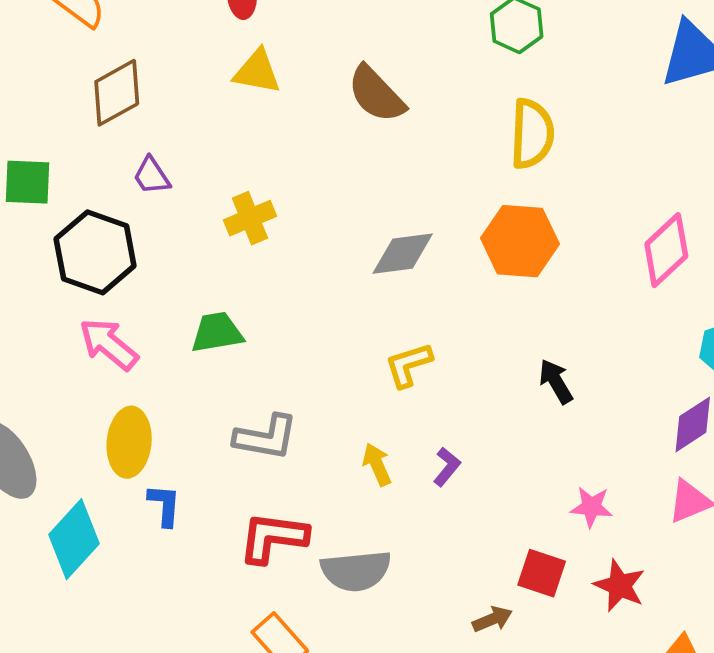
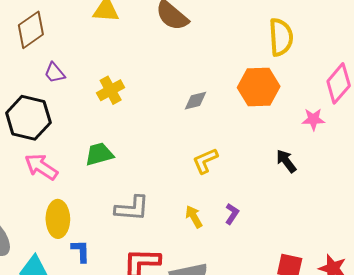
yellow semicircle: (532, 134) -> (281, 37), moved
gray diamond: (403, 254) -> (196, 101), size x0.7
pink star: (591, 507) -> (313, 119), moved

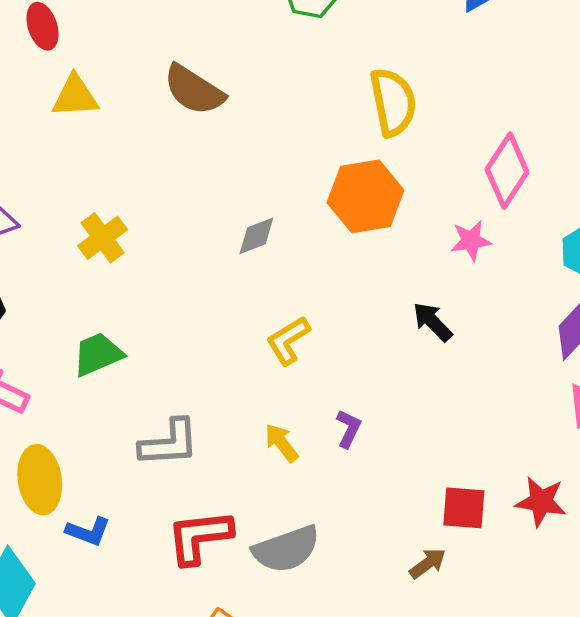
blue L-shape: (81, 251) -> (88, 531), turned 120

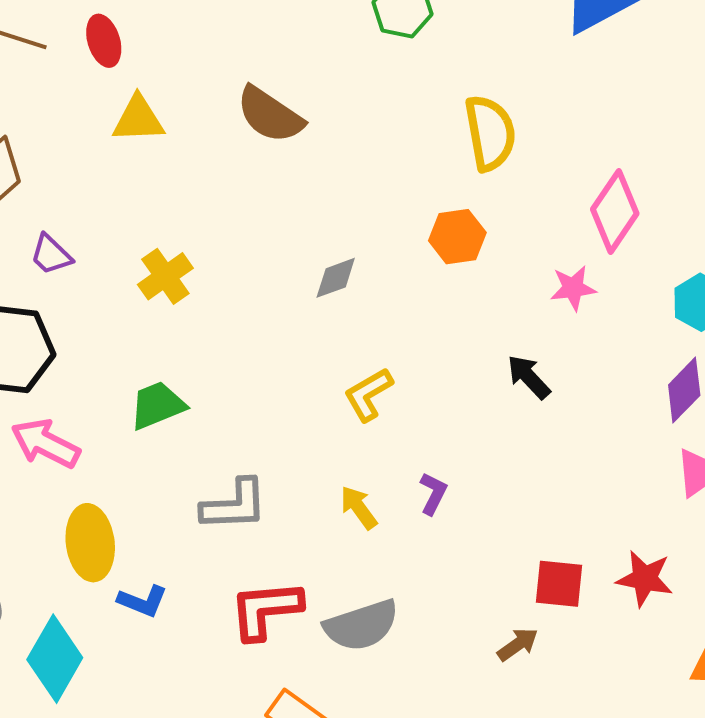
orange hexagon: (365, 196) -> (457, 237), size x0.7

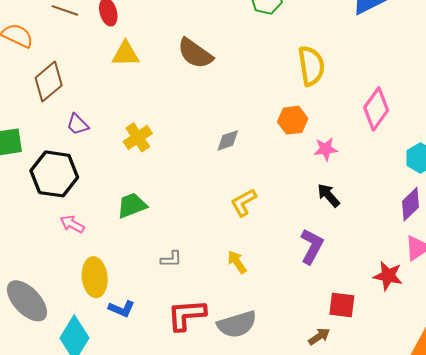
pink star: (573, 288) -> (326, 149), moved
pink arrow: (45, 443) -> (72, 224), size x0.7
purple L-shape: (433, 493) -> (312, 246), moved, size x1.6
gray L-shape: (234, 505) -> (171, 259), size x0.6
red star: (645, 579) -> (388, 276), moved

